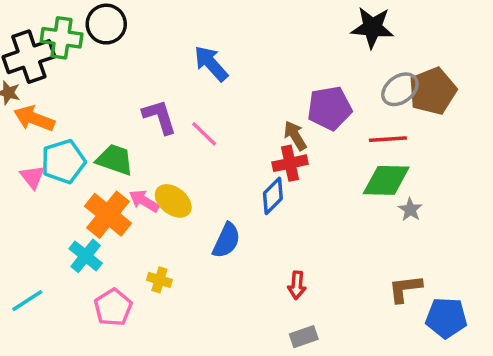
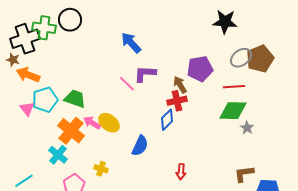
purple L-shape: (159, 117) -> (145, 74), moved, turned -70

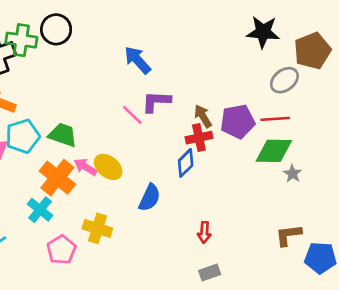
brown pentagon: (260, 59) -> (312, 51), moved
purple pentagon: (200, 69) -> (238, 122), moved
yellow cross: (101, 169) -> (97, 228), size x1.5

